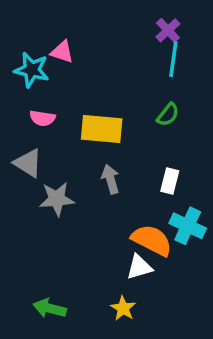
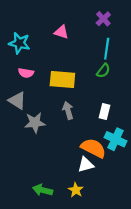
pink triangle: (62, 52) -> (61, 32), moved
cyan line: (173, 59) -> (107, 49), moved
green arrow: (50, 308) -> (43, 190), moved

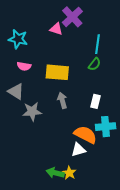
purple cross: (103, 19) -> (72, 17), moved, size x1.5
cyan cross: (115, 139) -> (106, 127), turned -30
green arrow: (43, 190) -> (55, 173), moved

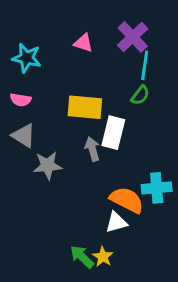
purple cross: (72, 17) -> (133, 37), moved
pink semicircle: (24, 66) -> (21, 100), moved
white rectangle: (95, 101) -> (113, 133), moved, size x1.5
green arrow: (55, 173) -> (82, 257), turned 30

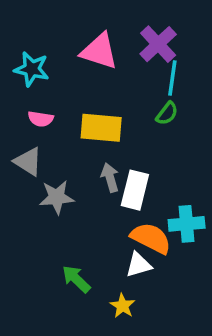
pink triangle: (83, 43) -> (99, 51), size x1.6
pink semicircle: (21, 100) -> (41, 119), moved
white rectangle: (113, 133) -> (135, 190), moved
green arrow: (82, 257) -> (76, 279), moved

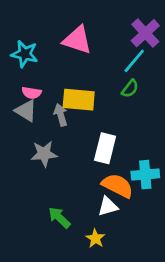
purple cross: (158, 44) -> (145, 33), moved
cyan line: (172, 78) -> (134, 61), turned 32
gray triangle: (28, 162) -> (26, 111), moved
gray arrow: (110, 178) -> (61, 115), moved

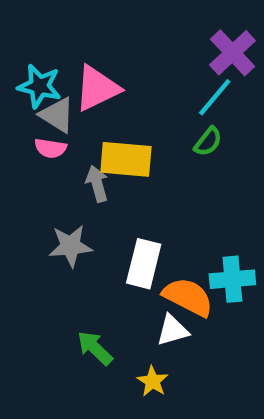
pink triangle: (77, 40) -> (97, 88), moved, turned -44
gray triangle: (26, 111) -> (57, 115), moved
white rectangle: (105, 148) -> (144, 264), moved

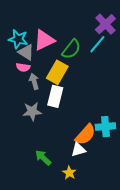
green semicircle: (208, 142) -> (71, 49), moved, size x1.5
yellow rectangle: (126, 159) -> (57, 72), turned -65
gray arrow: (97, 184) -> (34, 81), moved
white rectangle: (144, 264) -> (55, 96), moved
orange semicircle: (188, 297) -> (85, 135), turned 105

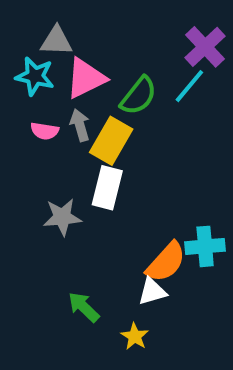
gray triangle: (26, 52) -> (56, 41), moved, turned -30
gray arrow: (34, 81) -> (80, 125), moved

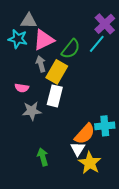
pink semicircle: (45, 131) -> (22, 88), moved
white triangle: (152, 291) -> (78, 149), turned -42
green arrow: (84, 307) -> (43, 157), turned 30
yellow star: (135, 336) -> (90, 163), moved, size x1.6

